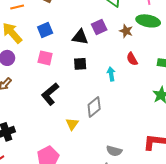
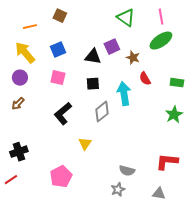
green ellipse: (148, 21) -> (161, 41), turned -45
brown star: (126, 31) -> (133, 58), moved
cyan arrow: (111, 74) -> (124, 94), size x1.6
gray diamond: (94, 107) -> (102, 112), moved

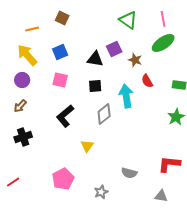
black cross: (19, 152) -> (23, 137), moved
gray star: (118, 190) -> (101, 192), moved

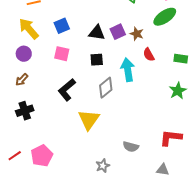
purple square: (114, 49) -> (118, 32), moved
yellow triangle: (87, 146) -> (89, 120), size x1.6
pink pentagon: (63, 179) -> (42, 156), moved

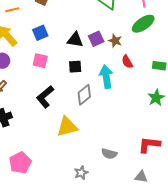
yellow triangle: (89, 120) -> (67, 127), turned 40

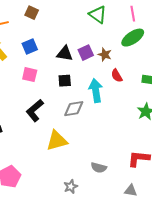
gray diamond: (84, 95) -> (74, 109), turned 30

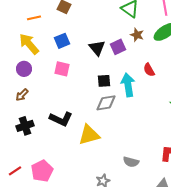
black triangle: (65, 54) -> (97, 48), turned 42
brown star: (105, 55) -> (137, 35), moved
black square: (65, 81) -> (104, 81), moved
black L-shape: (35, 111) -> (61, 119), moved, turned -115

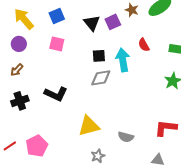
yellow triangle: (89, 135) -> (89, 126), moved

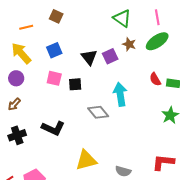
red semicircle: (144, 45) -> (155, 79), moved
black square: (99, 56) -> (75, 84), moved
gray diamond: (101, 78) -> (98, 112), turned 60

